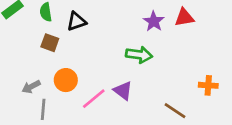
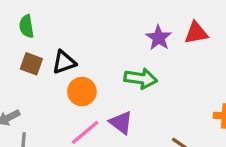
black triangle: (76, 21) -> (64, 62), moved
orange circle: (66, 80) -> (82, 92), moved

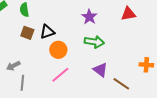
purple star: (159, 38) -> (89, 17), moved
purple triangle: (121, 123) -> (100, 70), moved

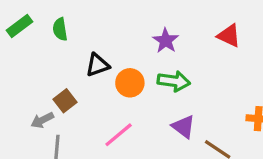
red triangle: (128, 14) -> (229, 36), turned 35
brown square: (27, 33) -> (65, 101), moved, turned 32
orange circle: (58, 50) -> (130, 83), moved

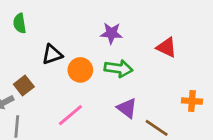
red triangle: (229, 36) -> (167, 47), moved
purple star: (166, 41) -> (111, 33), turned -30

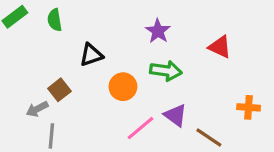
purple star: (111, 33) -> (158, 31), turned 30
orange circle: (80, 70) -> (123, 87), moved
pink line: (70, 115) -> (140, 128), moved

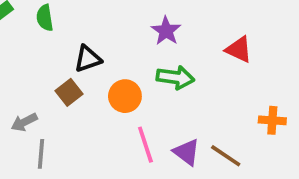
brown square: (59, 90) -> (69, 92), moved
purple triangle: (175, 115) -> (187, 152), moved
pink line: (140, 128) -> (145, 145), turned -68

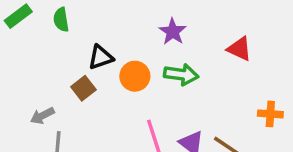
orange circle: (125, 96) -> (135, 76), moved

